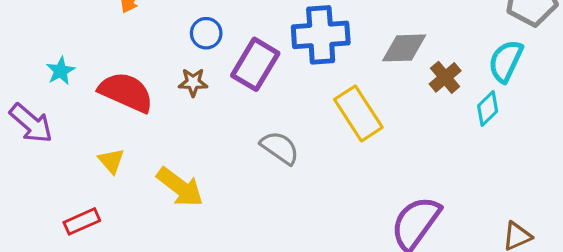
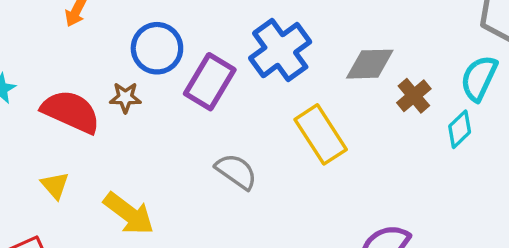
blue circle: (206, 33) -> (157, 48), size x1.5
blue cross: (321, 35) -> (280, 50), turned -32
brown star: (193, 82) -> (125, 98), moved

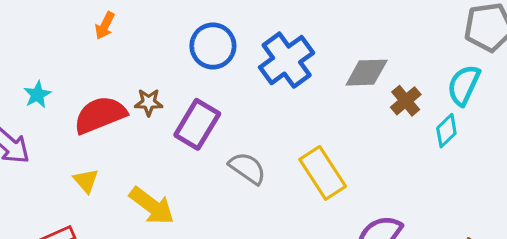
blue circle: (157, 48) -> (213, 46), moved
purple rectangle: (210, 82) -> (197, 124), moved
red semicircle: (71, 112) -> (100, 115), turned -46
yellow rectangle: (321, 134) -> (323, 173), moved

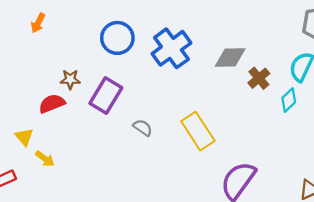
red semicircle: (100, 115) -> (52, 104), moved, size x0.7
gray semicircle: (247, 168) -> (143, 128), size x0.7
yellow arrow: (152, 206) -> (45, 159), moved, size x0.6

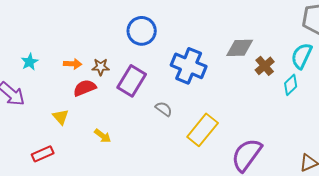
orange arrow: (38, 23) -> (73, 64), moved, turned -114
blue cross: (171, 48) -> (189, 66), moved, turned -32
yellow rectangle: (198, 131) -> (203, 130), moved, turned 72
yellow arrow: (45, 159) -> (103, 136), moved

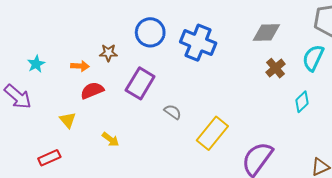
gray diamond: (240, 48) -> (266, 32), moved
blue cross: (189, 66) -> (198, 43), moved
brown star: (101, 67) -> (108, 53), moved
cyan diamond: (291, 85) -> (302, 102), moved

